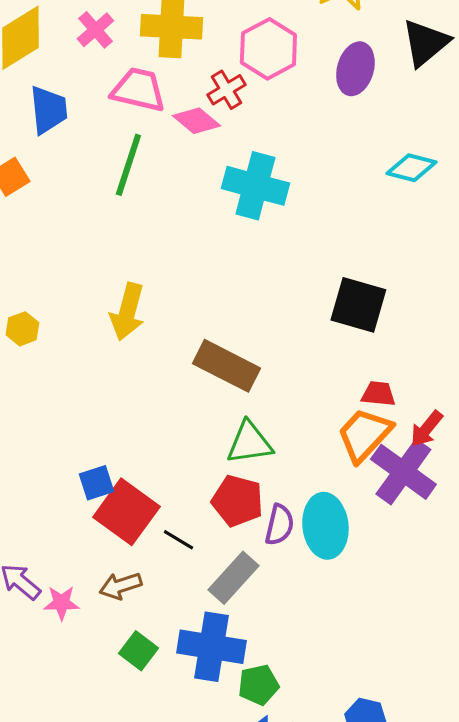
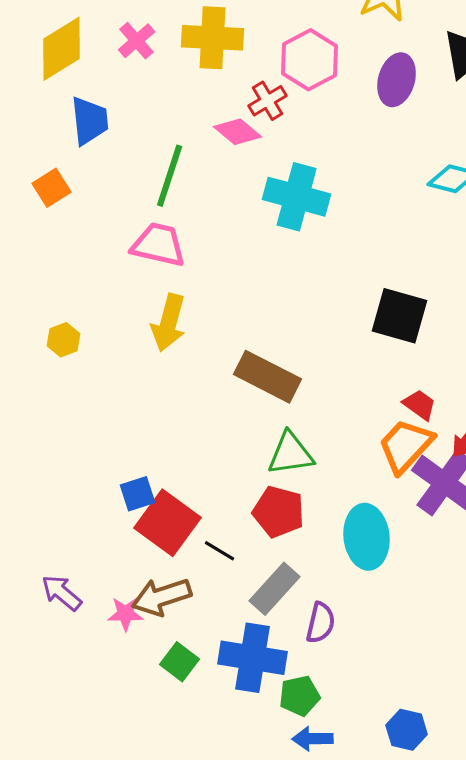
pink trapezoid: (138, 90) -> (159, 245), moved
red trapezoid: (378, 394) -> (420, 405), turned 30
purple semicircle: (279, 525) -> (321, 623), moved
brown arrow: (120, 586) -> (162, 597), size x1.4
pink star: (61, 603) -> (126, 614), moved

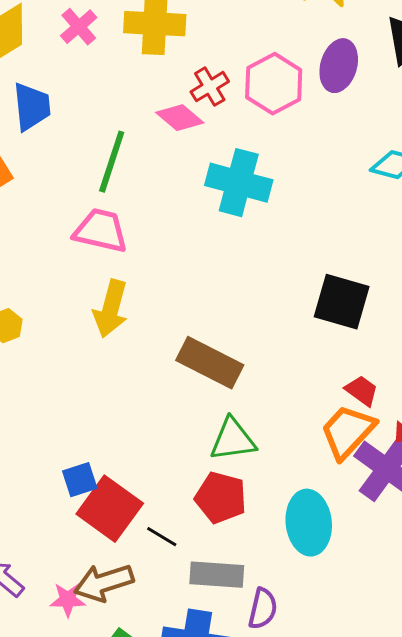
pink hexagon: (310, 60) -> (274, 84), moved
gray rectangle: (275, 589) -> (217, 575), turned 52

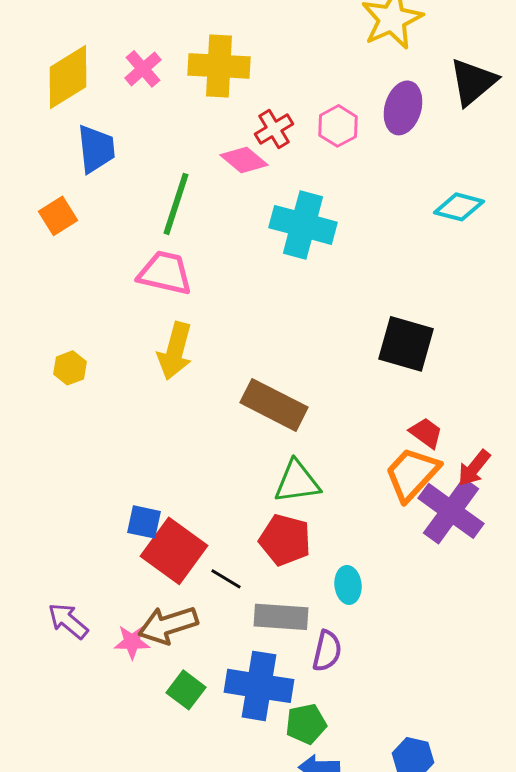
pink hexagon: (274, 84) -> (338, 126), size x0.7
blue square: (80, 480) -> (144, 522), turned 30
cyan ellipse: (309, 523) -> (348, 585), moved, size x0.6

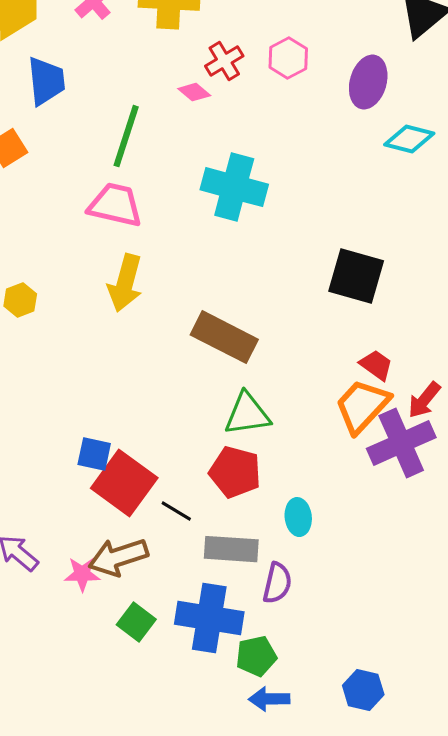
purple ellipse: (403, 108) -> (368, 82), moved
pink diamond: (244, 160) -> (194, 92), size x0.7
cyan cross: (303, 225) -> (234, 187), moved
purple cross: (451, 511) -> (401, 443), turned 30

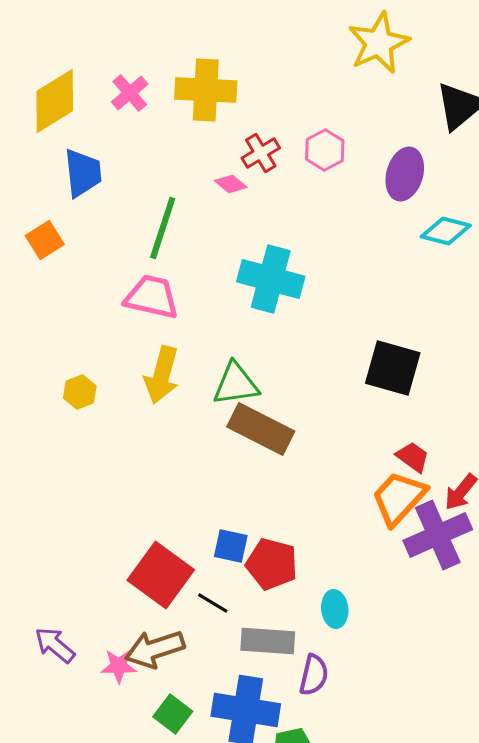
yellow hexagon: (20, 300) -> (80, 392), moved
green triangle: (247, 414) -> (236, 384), moved
blue square: (94, 454) -> (231, 546), moved

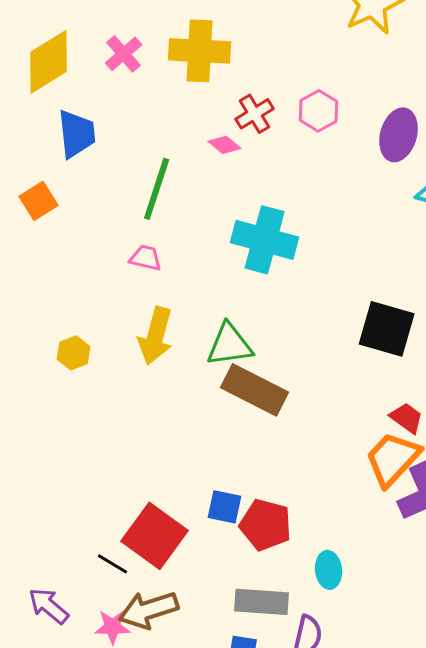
pink trapezoid: (152, 297) -> (146, 258), size x0.6
black line: (213, 603) -> (113, 564), moved

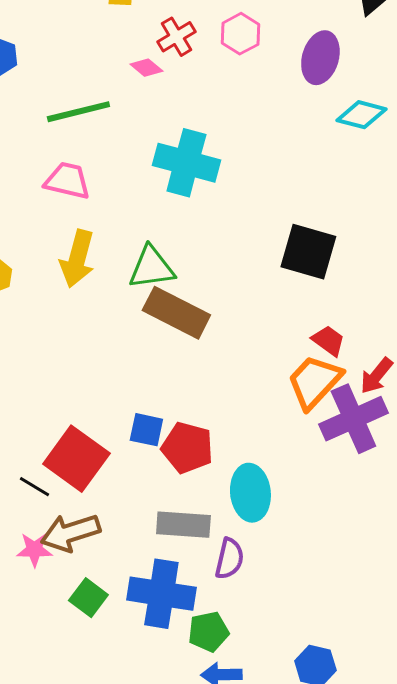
green line: (157, 189) -> (78, 112), turned 58
pink trapezoid: (146, 258) -> (67, 181), size x1.4
cyan ellipse: (329, 570) -> (250, 493), size x1.5

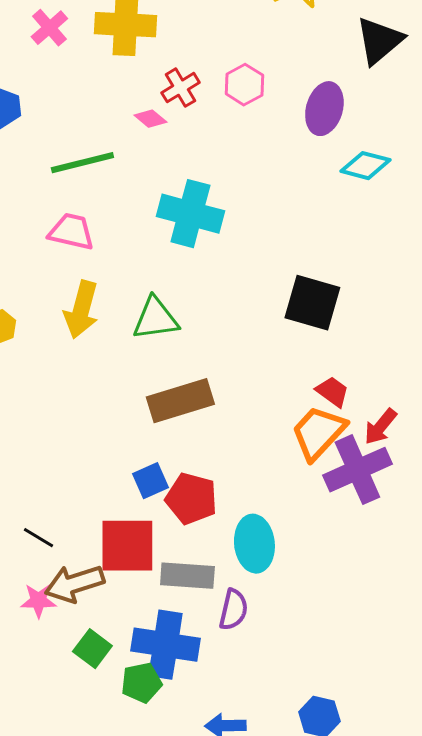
brown rectangle: (176, 313) -> (180, 401), moved, turned -44
blue square: (146, 430) -> (150, 481), turned -36
red square: (76, 459) -> (127, 546), moved, turned -36
green pentagon: (208, 632) -> (141, 683), moved

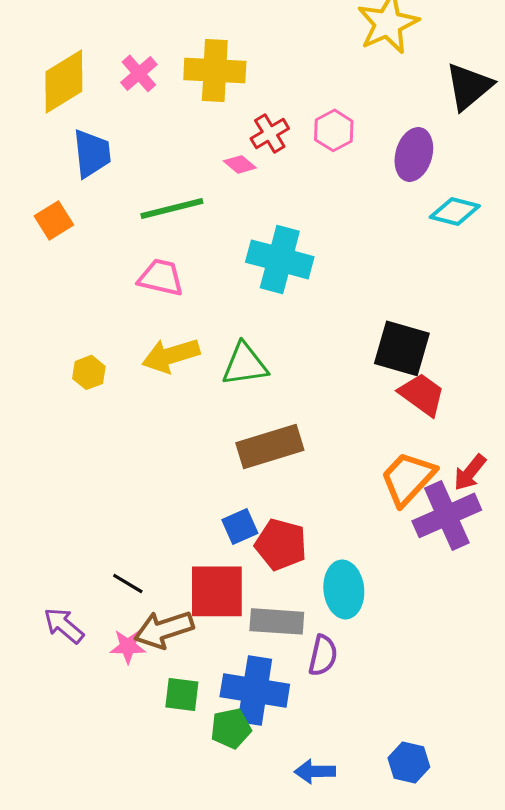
yellow arrow: (81, 310) -> (171, 355), turned 58
red trapezoid: (332, 392) -> (422, 394), moved, size x1.4
green square: (92, 649) -> (182, 694), turned -30

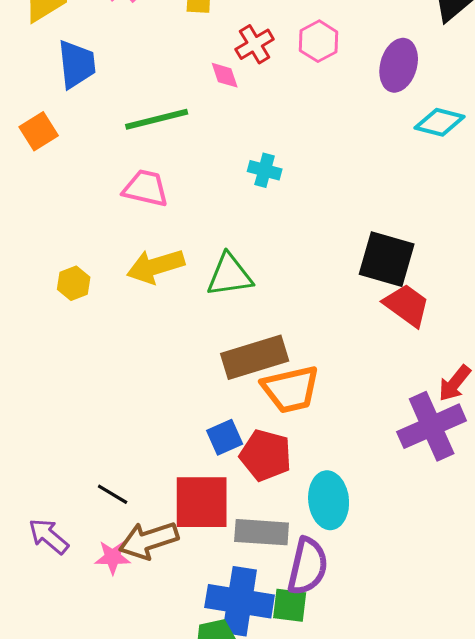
pink diamond: (240, 164) -> (225, 75), turned 32
cyan cross: (280, 259) -> (265, 170), size x0.5
orange trapezoid: (408, 478) -> (291, 389), moved, turned -146
purple semicircle: (323, 655) -> (308, 566), size x1.4
green square: (182, 694) -> (290, 605), moved

